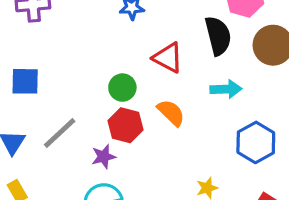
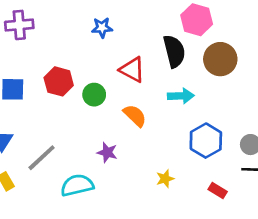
red hexagon: (126, 125) -> (59, 81), moved
gray line: (60, 133) -> (42, 158), moved
purple star: (104, 157) -> (107, 152), moved, turned 30

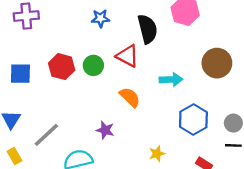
black semicircle: (174, 51) -> (148, 29), moved
brown circle: (220, 59) -> (217, 63), moved
green circle: (94, 95) -> (93, 65), moved

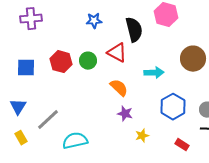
purple star: (105, 130) -> (125, 114), moved

